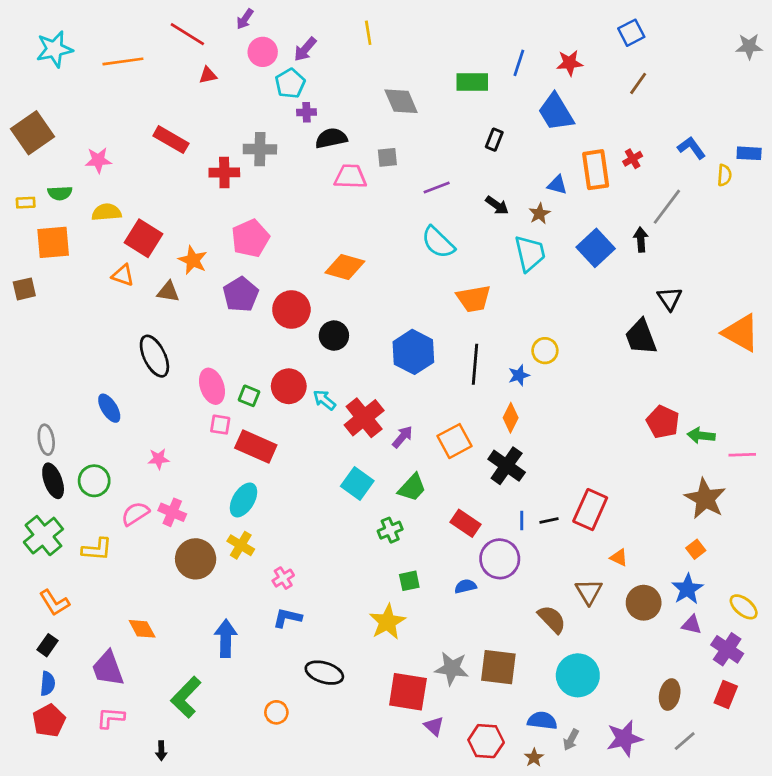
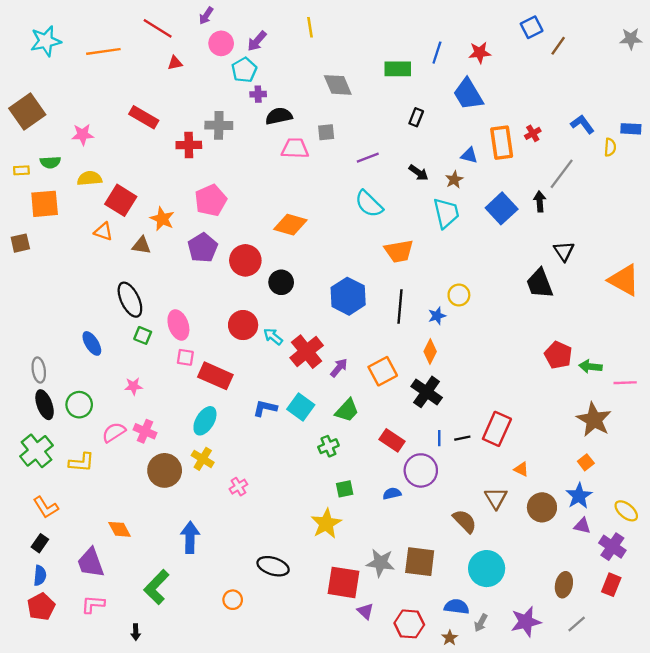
brown line: (638, 83) -> (558, 46), moved
green square: (249, 396) -> (143, 335), moved
blue L-shape: (287, 618) -> (265, 408), moved

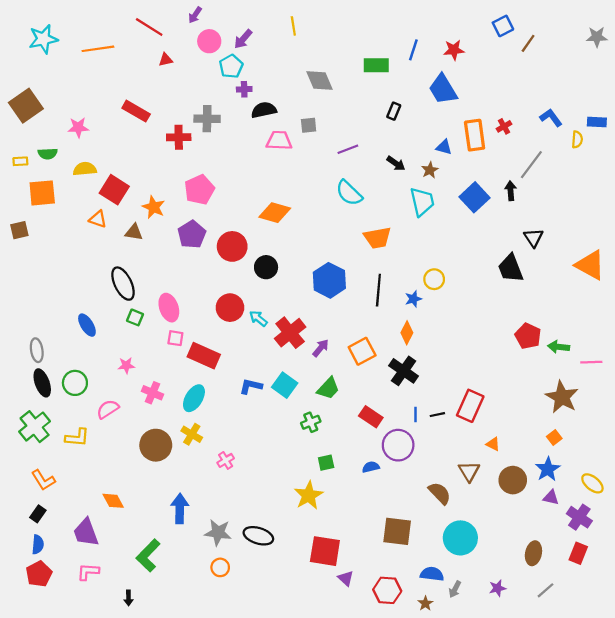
pink cross: (145, 431) -> (152, 393), moved
gray star: (380, 563) -> (218, 532), moved
purple star: (526, 622) -> (497, 588), size x0.6

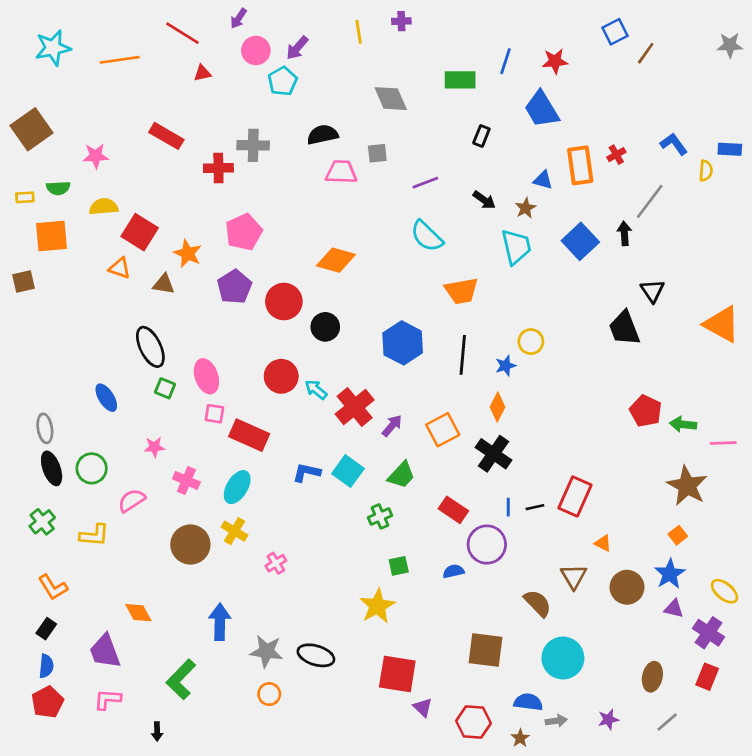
purple cross: (244, 89) -> (401, 21), moved
green cross: (35, 427) -> (42, 522), size x0.7
gray arrow: (455, 589) -> (556, 721), turned -126

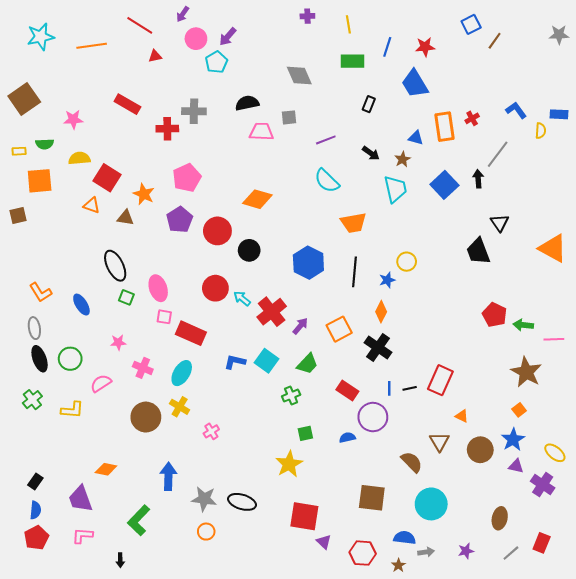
yellow line: (359, 32) -> (348, 24), moved
orange L-shape: (53, 587) -> (41, 292), moved
orange diamond: (138, 613) -> (106, 469), turned -50
red rectangle: (707, 677) -> (542, 543), moved

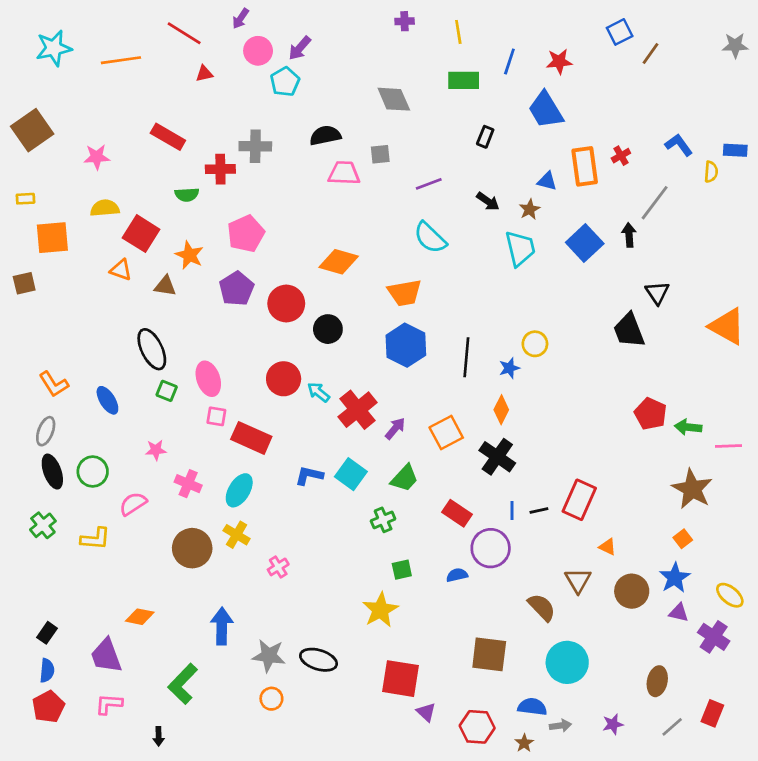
green semicircle: (45, 144) -> (187, 195), moved
orange trapezoid: (353, 223) -> (405, 293), moved
gray ellipse: (34, 328) -> (46, 431), turned 30

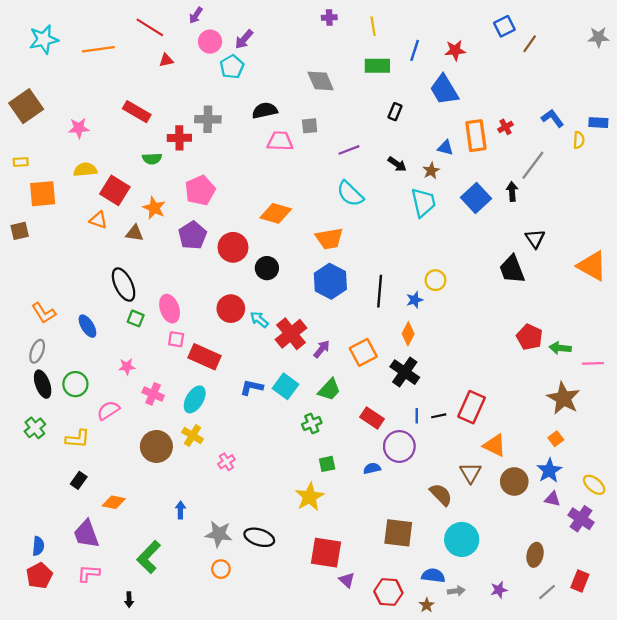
orange triangle: (608, 547) -> (495, 445), size x1.6
blue arrow: (222, 626) -> (180, 510), size x0.6
black rectangle: (47, 633) -> (79, 480), moved

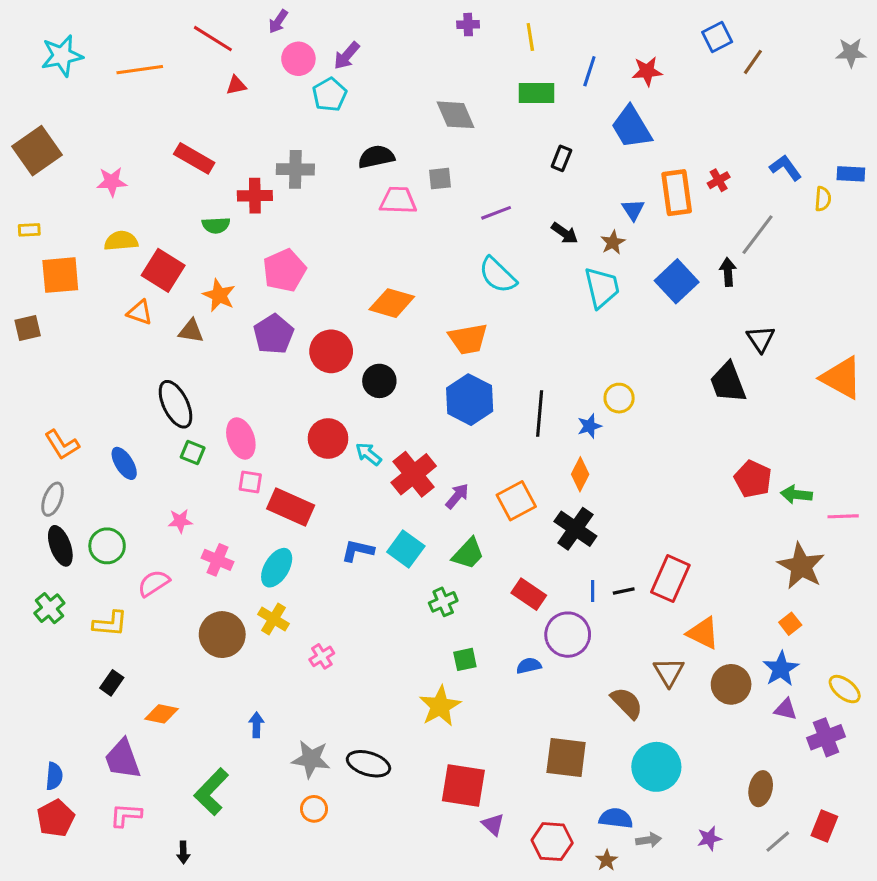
blue triangle: (445, 148) -> (633, 210), turned 42
purple cross: (581, 519) -> (826, 737), turned 35

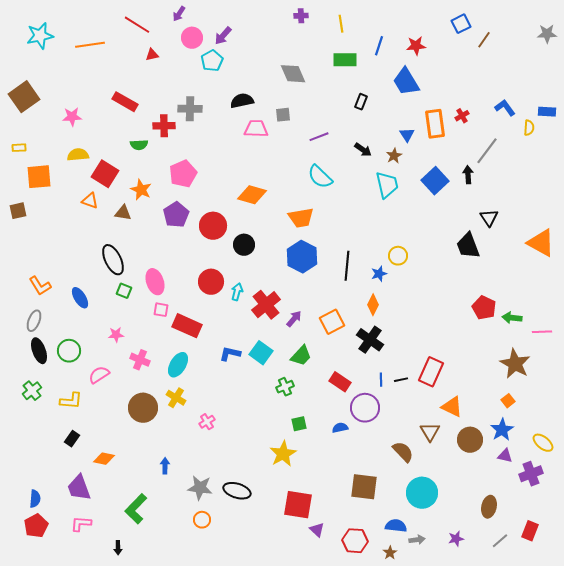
cyan arrow: (368, 454) -> (237, 292), turned 66

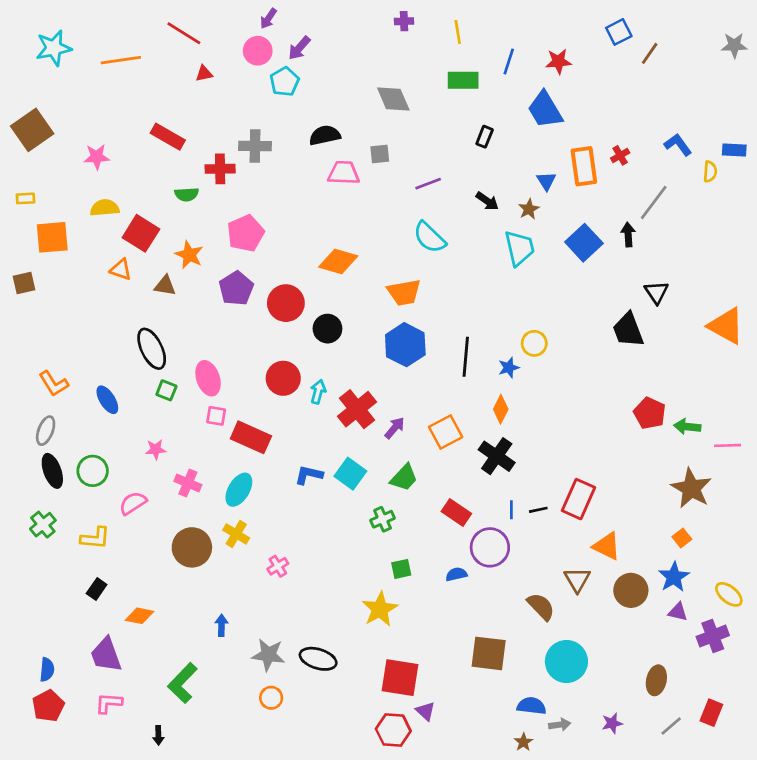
purple arrow: (179, 14) -> (268, 19), moved
red hexagon: (355, 541) -> (393, 730), moved

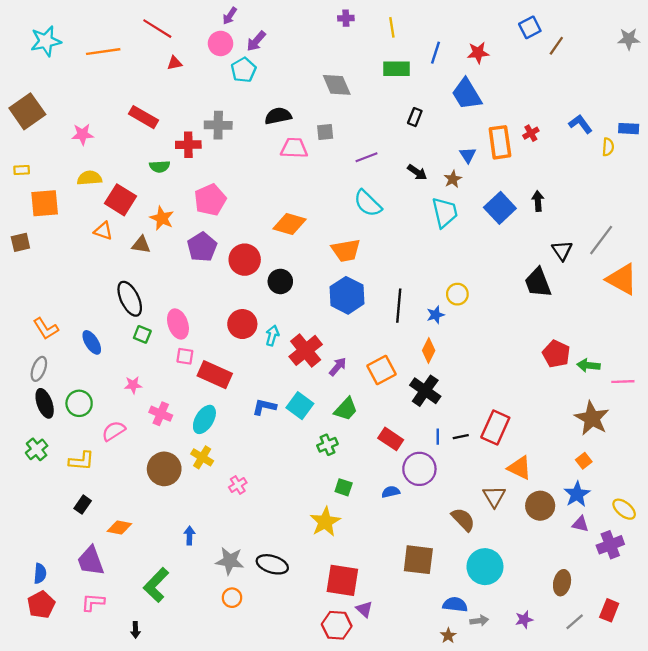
gray line: (654, 202) -> (601, 240), moved
green square: (401, 569) -> (344, 487), turned 30

